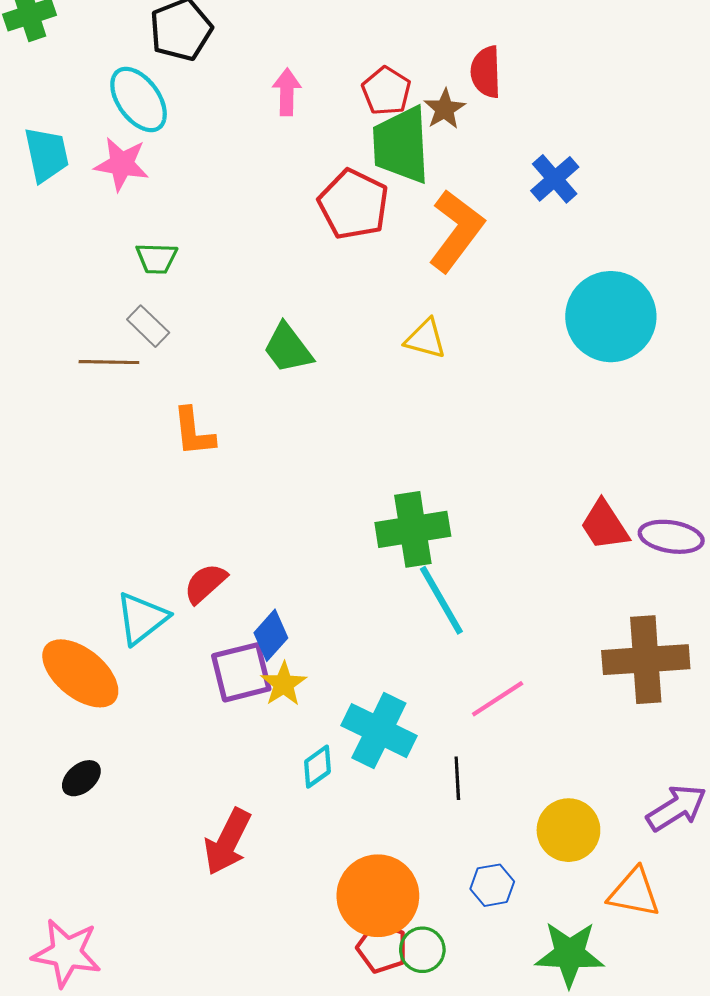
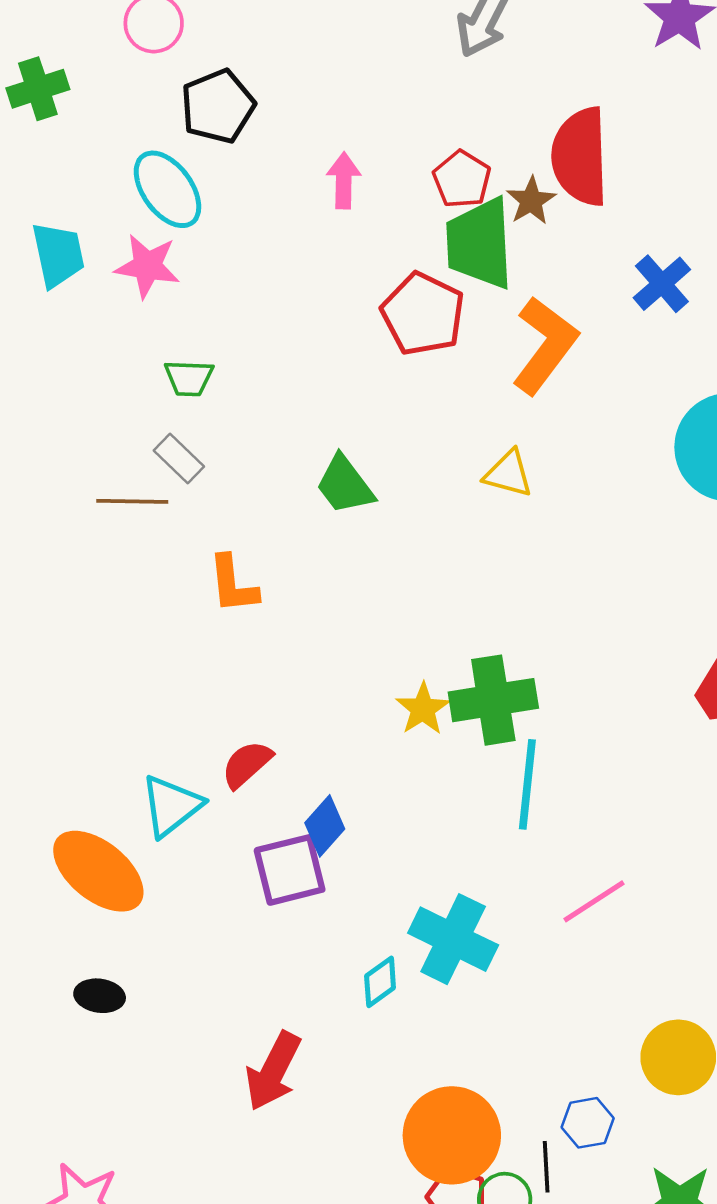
red semicircle: (486, 72) -> (580, 157), size x1.6
cyan line: (441, 600) -> (527, 784), turned 36
yellow star: (284, 684) -> (423, 709), moved
black ellipse: (81, 778) -> (100, 996), turned 48
black line: (457, 778) -> (546, 1167), moved

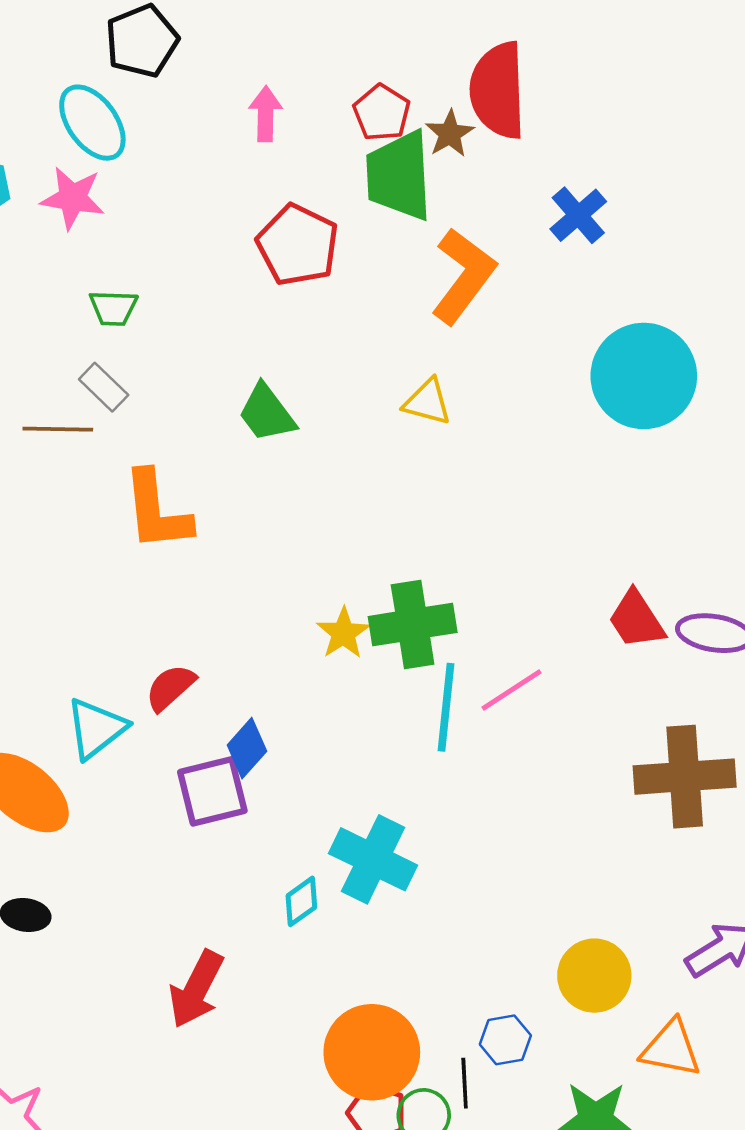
red pentagon: (423, 314) -> (298, 245), moved
orange L-shape: (233, 584) -> (157, 511), size x1.4
pink line: (594, 901) -> (512, 690), moved

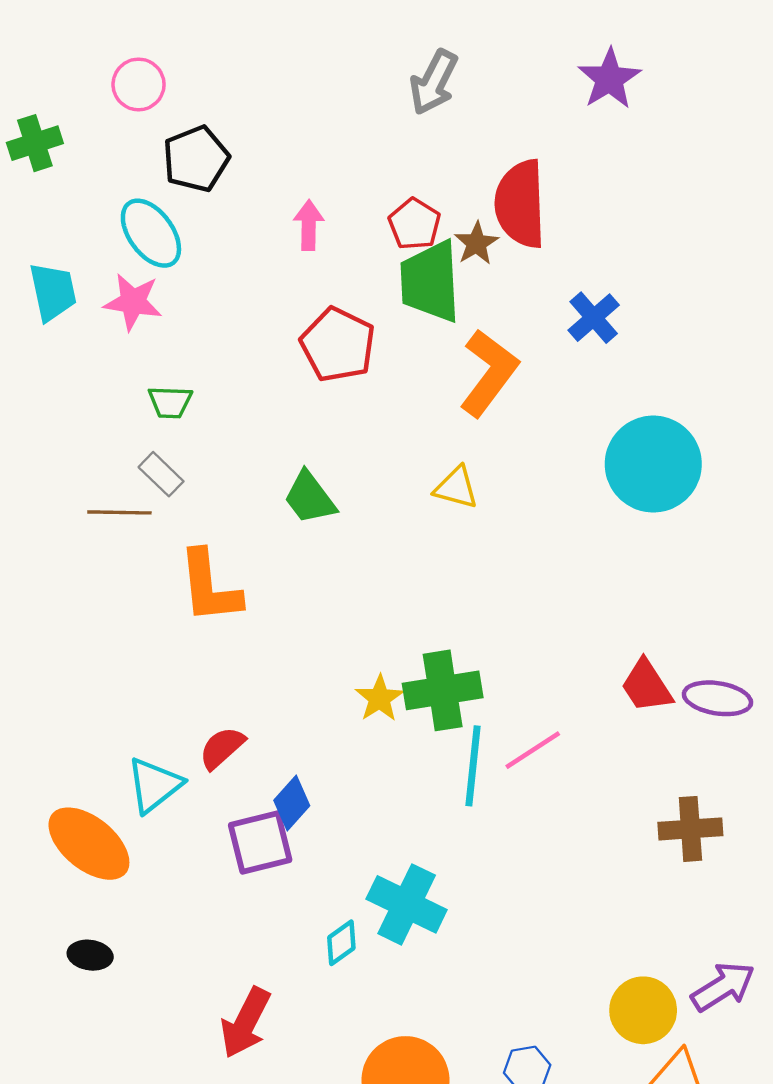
brown cross: (685, 777) -> (690, 829), size x0.7
yellow circle: (594, 976) -> (643, 1010), moved

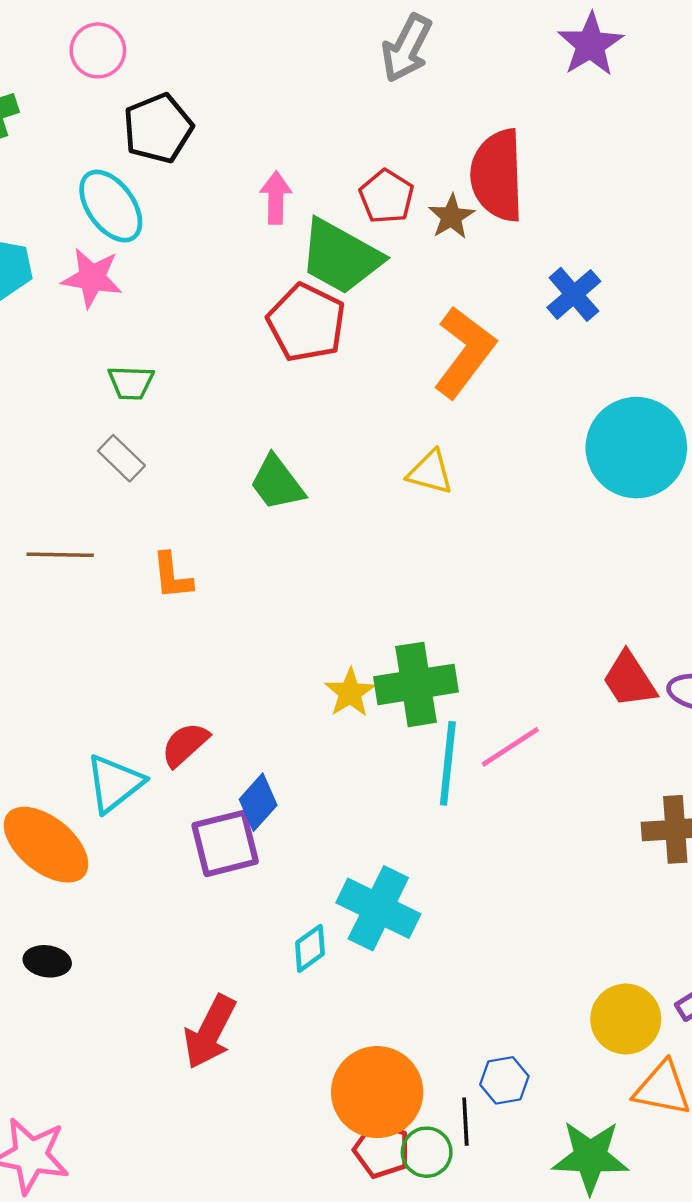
green trapezoid: (430, 282) -> (341, 257), moved, turned -58
brown line: (119, 512) -> (60, 555), moved
orange L-shape: (209, 587) -> (172, 576), size x0.6

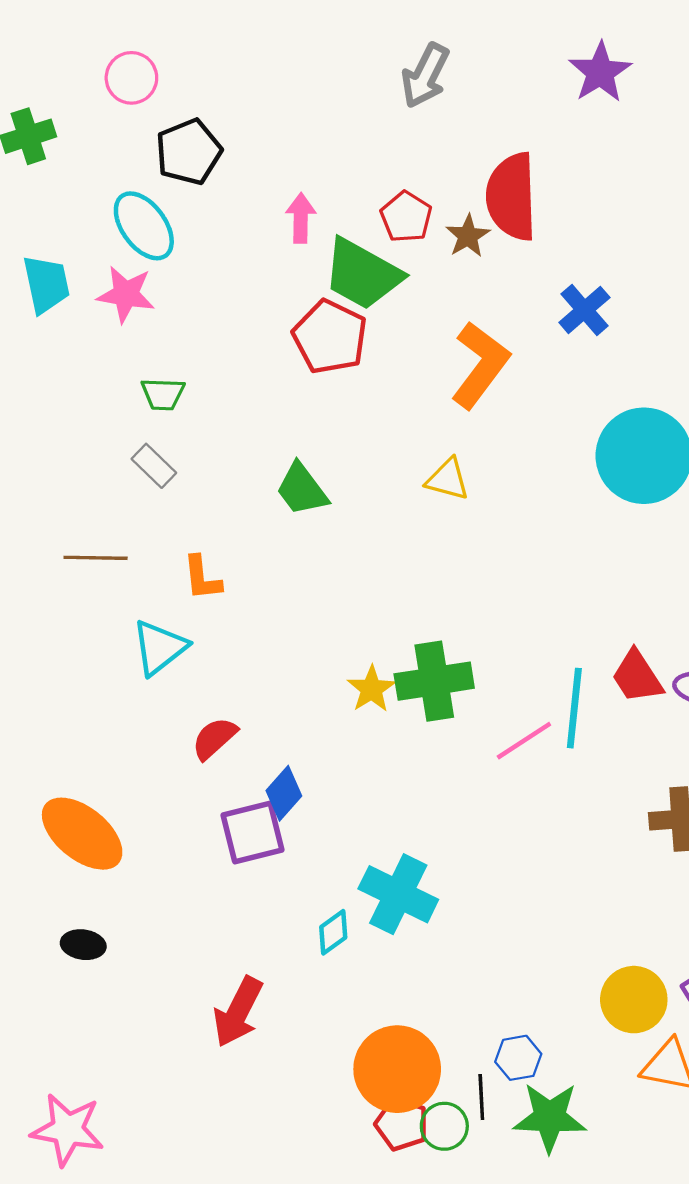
cyan line: (448, 763) -> (574, 708), moved
cyan triangle: (114, 783) -> (159, 647), moved
green star: (590, 1157) -> (550, 1117), moved

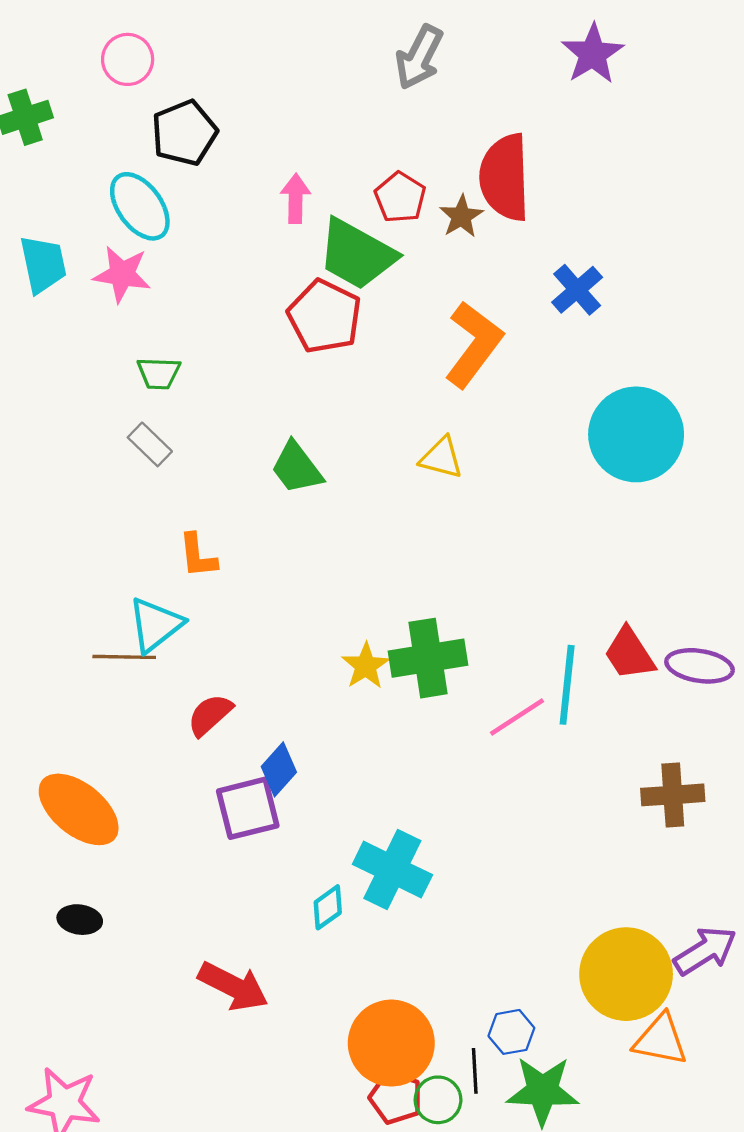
brown line: (96, 558) -> (124, 657), moved
yellow circle: (634, 1000) -> (626, 974), size x1.4
red arrow: (238, 1012) -> (233, 986), turned -90

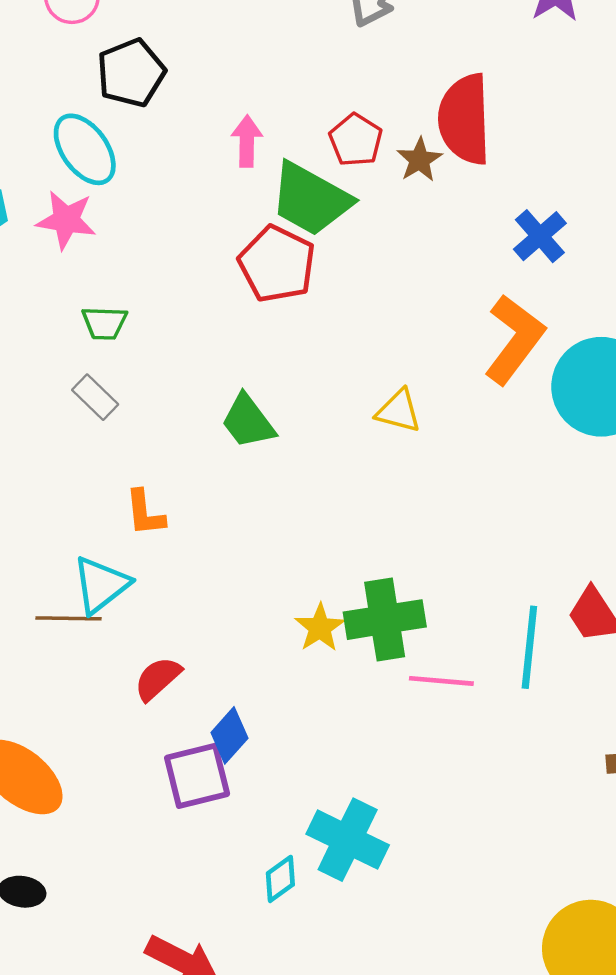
orange L-shape: (474, 344) -> (514, 339), moved
pink line: (517, 717) -> (441, 681), moved, turned 38

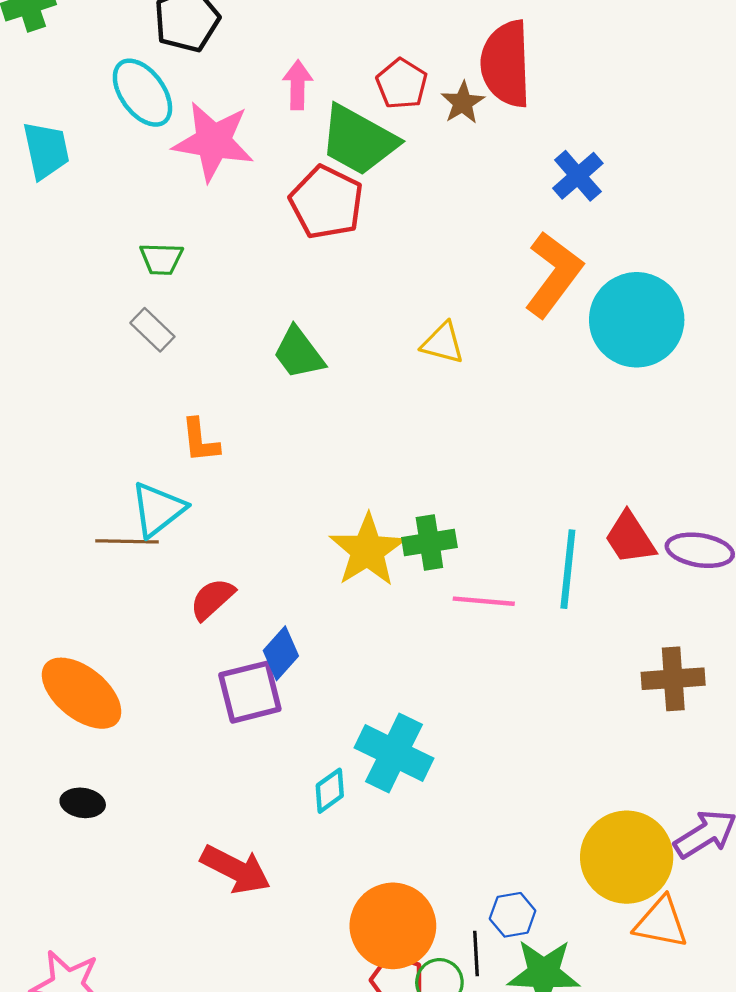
pink star: (66, 220) -> (213, 141), moved, size x1.4
green cross: (385, 620) -> (429, 542), size x0.7
yellow star: (320, 628) -> (367, 550), size x1.6

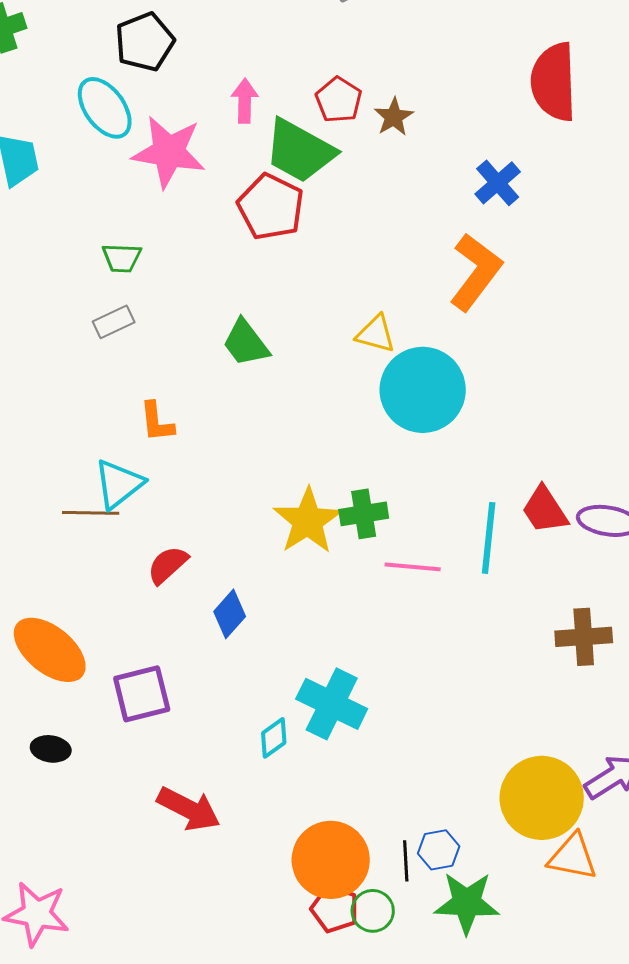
red semicircle: (506, 64) -> (554, 82), moved
cyan circle: (637, 320) -> (423, 390), moved
gray rectangle: (152, 330) -> (114, 322), turned -69
purple square: (250, 692) -> (142, 694), moved
black line: (476, 954) -> (406, 861), moved

